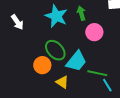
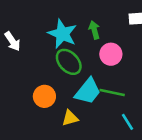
green ellipse: (55, 50) -> (69, 62), moved
green line: (97, 73) -> (112, 93), moved
yellow triangle: (62, 82) -> (70, 118), turned -48

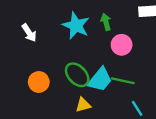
green ellipse: (69, 62) -> (77, 75), moved
orange circle: (44, 96) -> (39, 82), moved

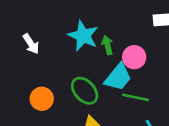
green arrow: (106, 22) -> (107, 45), moved
cyan trapezoid: (100, 80) -> (118, 77), moved

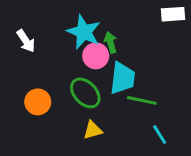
pink circle: (134, 57) -> (96, 56), moved
cyan trapezoid: (118, 77) -> (122, 78), turned -32

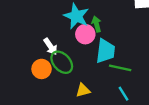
white arrow: (26, 41) -> (51, 47), moved
green ellipse: (85, 93) -> (62, 62), moved
cyan line: (160, 135) -> (123, 94), moved

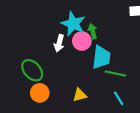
white arrow: (51, 47) -> (59, 43), moved, turned 49
green ellipse: (62, 62) -> (32, 70), moved
orange circle: (42, 69) -> (40, 93), moved

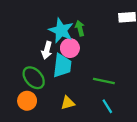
green arrow: (93, 31) -> (80, 28), moved
cyan trapezoid: (101, 57) -> (62, 66), moved
green ellipse: (32, 70) -> (34, 78), moved

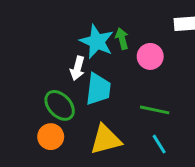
pink circle: (70, 48) -> (150, 56), moved
yellow triangle: (68, 103) -> (106, 140), size x1.6

